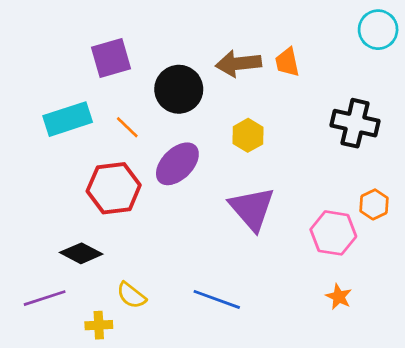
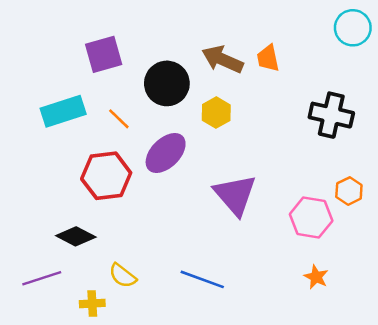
brown arrow: (238, 63) -> (223, 59), turned 30
yellow hexagon: (248, 135) -> (216, 113), moved

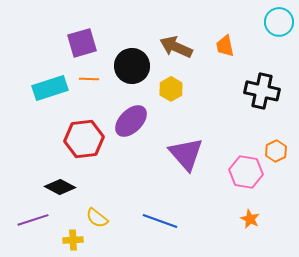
orange trapezoid: (268, 58) -> (225, 46), moved
orange line: (119, 119) -> (89, 79), moved, turned -42

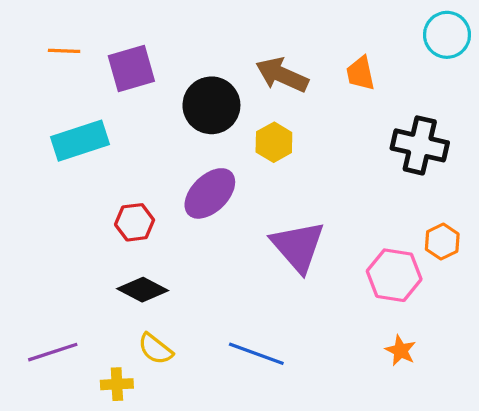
orange line: (89, 79) -> (64, 51), moved
red hexagon: (84, 139) -> (135, 222), size x0.6
black diamond: (60, 187) -> (143, 290), moved

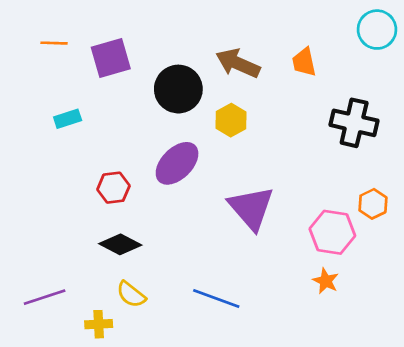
cyan rectangle: (80, 141) -> (68, 119), size x0.6
orange star: (401, 350) -> (326, 281), moved

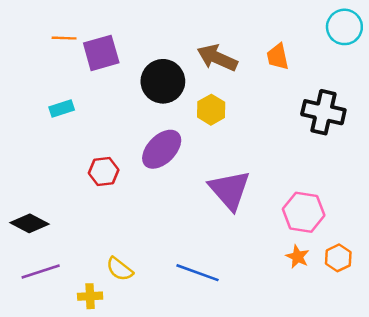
orange line: (54, 43) -> (64, 38), moved
orange hexagon: (373, 204) -> (338, 258), moved
black diamond: (120, 244) -> (30, 223), moved

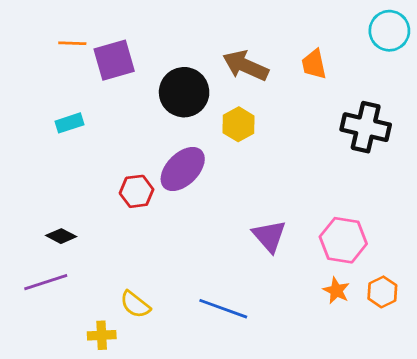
red hexagon: (104, 171) -> (137, 191), moved
purple triangle: (230, 190) -> (269, 236), moved, size x0.7
black diamond: (30, 223) -> (61, 236), moved, size x0.7
purple line: (41, 271) -> (46, 282), moved

